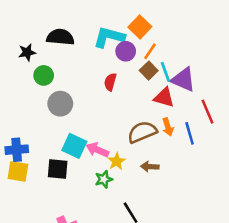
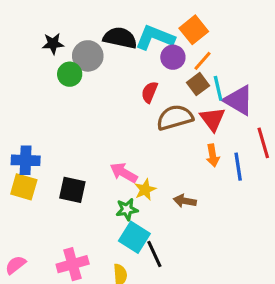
black semicircle: (60, 37) -> (120, 38), moved
red triangle: (164, 97) -> (213, 119), turned 30
gray circle: (60, 104) -> (88, 56), moved
brown semicircle: (142, 132) -> (175, 117), moved
cyan square: (74, 146) -> (134, 237), moved

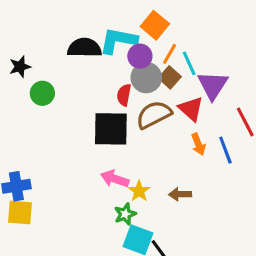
gray circle: (88, 56) -> (146, 78), moved
cyan line: (218, 88) -> (189, 63), moved
purple triangle: (239, 100) -> (213, 85), turned 44
black square: (72, 190) -> (111, 129), moved, size x1.4

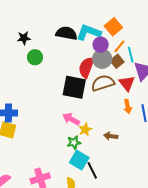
red semicircle: (124, 95) -> (86, 67), size x1.5

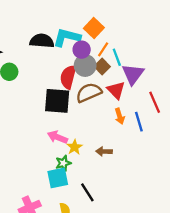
cyan square: (79, 160) -> (58, 178), moved, turned -36

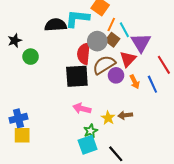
purple circle: (82, 50) -> (116, 75), moved
red triangle: (116, 90) -> (128, 59), turned 36
yellow star: (74, 147) -> (108, 118), moved

